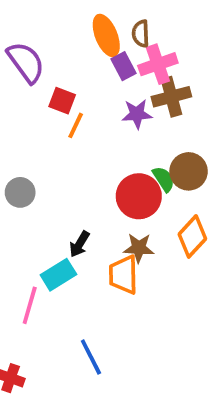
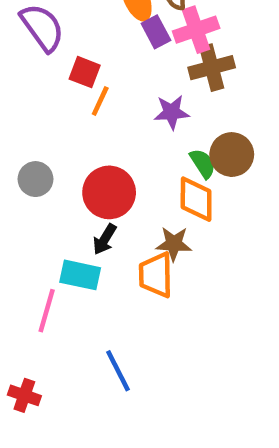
purple star: (137, 114) -> (172, 112), moved
red circle: (139, 196) -> (109, 192), moved
orange diamond: (192, 236) -> (196, 199), moved, turned -42
cyan rectangle: (58, 275) -> (80, 275), turned 44

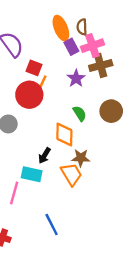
purple star: (172, 112) -> (76, 78), moved, turned -30
green semicircle: (203, 163) -> (80, 113), moved
red circle: (109, 192) -> (29, 95), moved
orange diamond: (196, 199) -> (64, 134), moved
orange trapezoid: (156, 275) -> (71, 174), turned 150

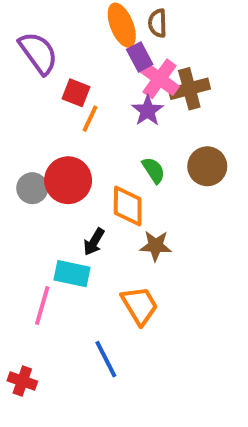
pink cross: (92, 46) -> (160, 79), moved, turned -35
red circle: (29, 95) -> (68, 180), moved
orange trapezoid: (71, 174) -> (140, 305), moved

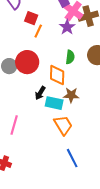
green semicircle: (154, 170) -> (70, 57), turned 40
cyan rectangle: (72, 274) -> (54, 103), moved
blue line: (106, 359) -> (72, 158), moved

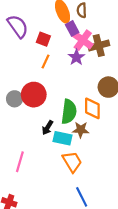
red square: (31, 18) -> (43, 39), moved
green semicircle: (70, 57) -> (69, 112), moved, size x1.6
orange diamond: (57, 75) -> (92, 108), moved

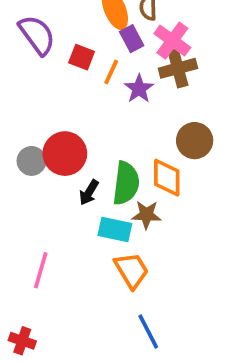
pink cross: (83, 40) -> (172, 41), moved
orange line: (45, 61) -> (111, 72), moved
black arrow: (48, 128) -> (89, 192), moved

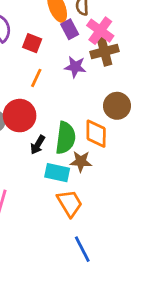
orange line: (111, 72) -> (36, 78), moved
purple star: (139, 89) -> (75, 67), turned -30

